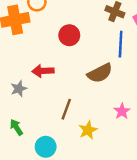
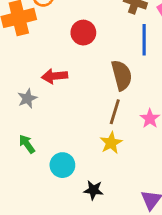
brown semicircle: (100, 73) -> (122, 75), turned -75
brown line: (66, 109) -> (115, 112), moved

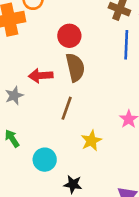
brown semicircle: (122, 75) -> (75, 67), moved
brown line: (115, 112) -> (67, 108), moved

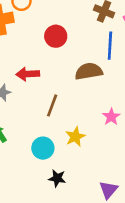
brown semicircle: (75, 67) -> (89, 71), moved, turned -88
cyan circle: (45, 160) -> (43, 148), moved

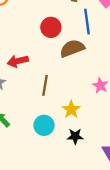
red circle: (56, 36) -> (51, 27), moved
black star: (57, 178) -> (75, 136), moved

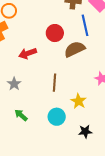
red arrow: (18, 61) -> (28, 53), moved
black star: (75, 136) -> (85, 132), moved

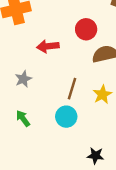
yellow star: (79, 101) -> (102, 95), moved
cyan circle: (57, 117) -> (66, 117), moved

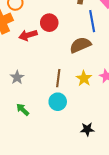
red circle: (86, 29) -> (49, 23), moved
red arrow: (48, 46) -> (28, 35), moved

